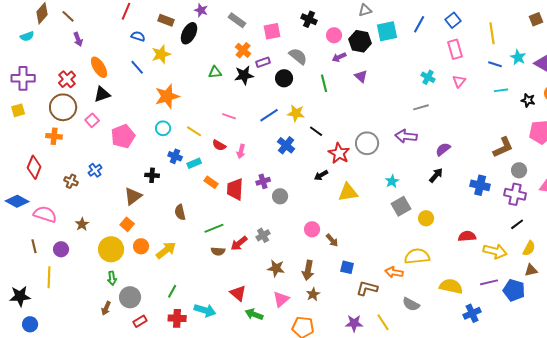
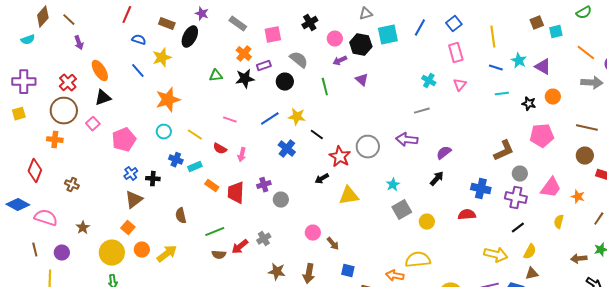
black cross: (309, 19) -> (310, 23), turned 35
blue cross: (95, 170) -> (131, 174), moved
red semicircle: (467, 236) -> (467, 215), moved

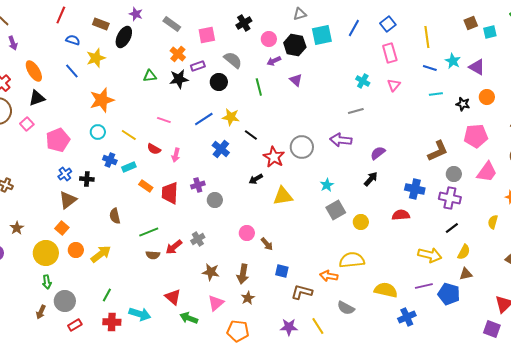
pink trapezoid: (551, 188) -> (487, 172), moved

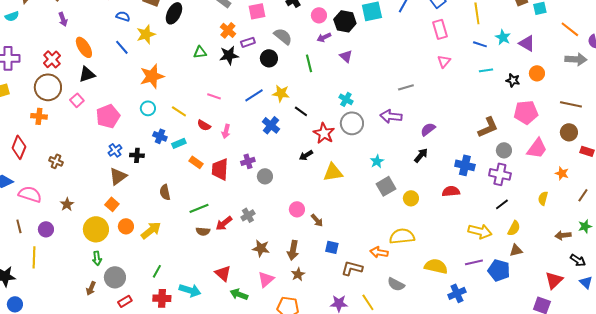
cyan cross: (363, 81) -> (346, 99), moved

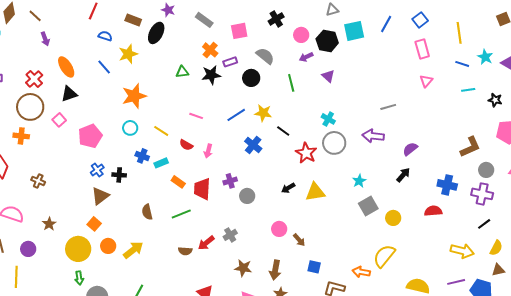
black arrow: (306, 155) -> (288, 188), moved
green line: (199, 208) -> (181, 214), moved
yellow semicircle: (402, 236) -> (384, 256), turned -45

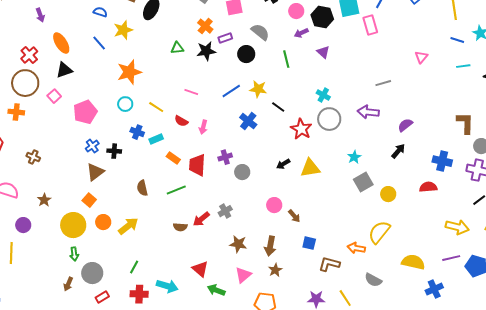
pink rectangle: (422, 49) -> (370, 25), moved
brown L-shape: (470, 147) -> (465, 123), turned -65

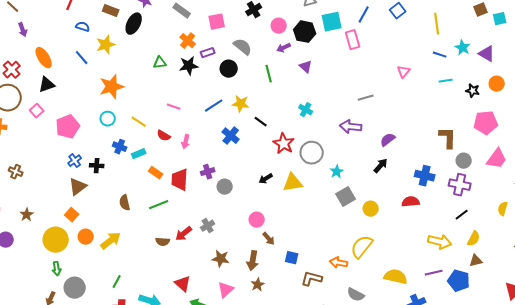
gray circle: (329, 119) -> (312, 153), moved
brown arrow: (294, 216) -> (269, 239), moved

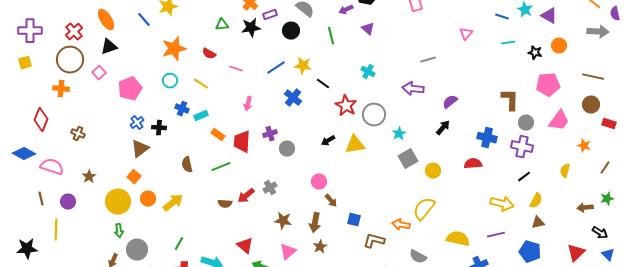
red semicircle: (164, 136) -> (209, 54), moved
blue pentagon: (459, 281) -> (530, 252), moved

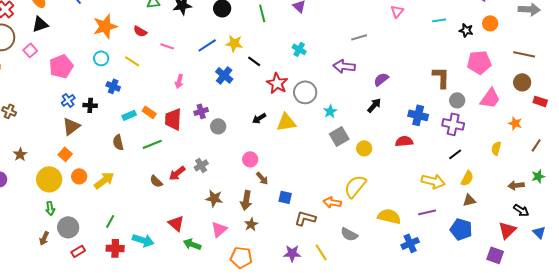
cyan rectangle: (201, 116) -> (129, 115), moved
brown semicircle: (225, 204) -> (156, 181), turned 40
black arrow: (600, 233) -> (521, 210), moved

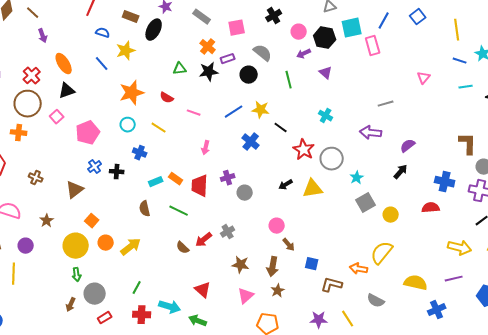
brown triangle: (71, 126) -> (75, 190), moved
green line: (152, 144) -> (179, 211), turned 48
green arrow: (192, 244) -> (198, 321), moved

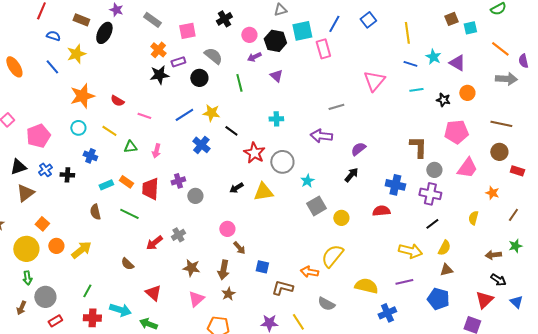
green triangle: (180, 69) -> (130, 147), moved
pink triangle: (424, 78) -> (374, 81), size x1.6
black triangle: (67, 91) -> (18, 167), moved
cyan cross: (326, 116) -> (276, 119), turned -32
brown semicircle: (183, 248) -> (127, 264), moved

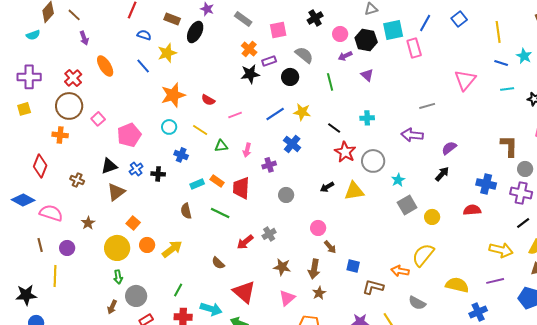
pink line: (144, 116) -> (235, 115), turned -40
black line: (231, 131) -> (334, 128), moved
purple cross: (178, 181) -> (269, 165), moved
red triangle: (153, 293) -> (244, 292), size x1.4

